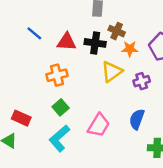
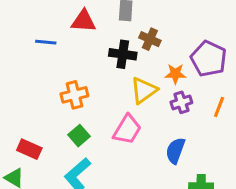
blue line: (34, 33) -> (46, 42), turned -35
red triangle: (67, 42) -> (84, 21), moved
orange star: (130, 49) -> (175, 74), moved
pink trapezoid: (99, 125) -> (127, 130), moved

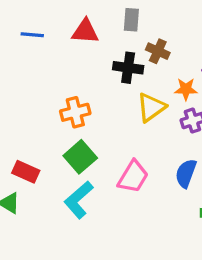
blue line: (46, 42) -> (32, 35), moved
pink trapezoid: (127, 130) -> (133, 177), moved
green square: (79, 136) -> (80, 157), size x1.4

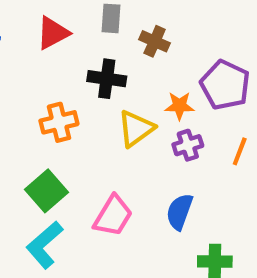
red triangle: (85, 31) -> (53, 33), turned -32
brown cross: (158, 51) -> (155, 41), moved
orange cross: (75, 112) -> (59, 122), moved

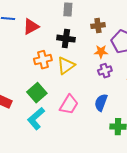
red triangle: (53, 33) -> (31, 27), moved
brown cross: (155, 41) -> (98, 26), moved, turned -32
yellow triangle: (136, 129) -> (66, 66), moved

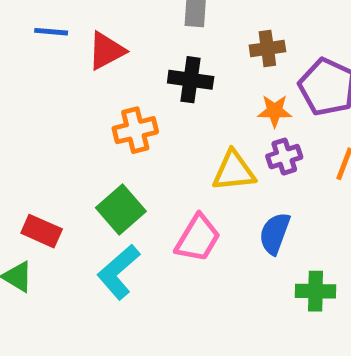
yellow triangle: (66, 66) -> (234, 171), moved, turned 30

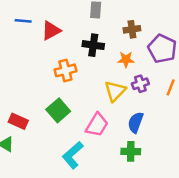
orange star: (275, 111) -> (126, 60), moved
yellow triangle: (234, 171) -> (115, 91), turned -40
cyan L-shape: (118, 272) -> (73, 155), moved
green cross: (315, 291) -> (131, 151), moved

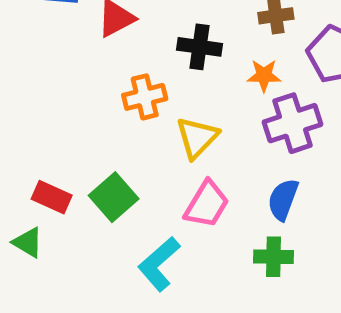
purple cross: (140, 84) -> (293, 123), size x1.6
yellow triangle: (115, 91) -> (197, 137), moved
green square: (58, 110) -> (114, 197), moved

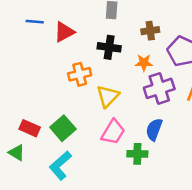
green cross: (273, 257) -> (137, 154), moved
cyan L-shape: (159, 264) -> (60, 165), moved

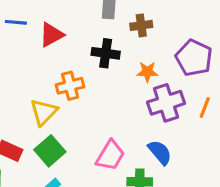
brown cross: (150, 31) -> (141, 25), moved
yellow triangle: (108, 96) -> (44, 112), moved
blue semicircle: (154, 129) -> (160, 152), turned 120

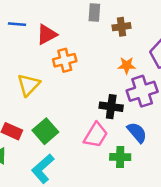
black cross: (106, 53) -> (111, 107), moved
orange cross: (70, 86) -> (65, 60), moved
yellow triangle: (44, 112) -> (29, 85), moved

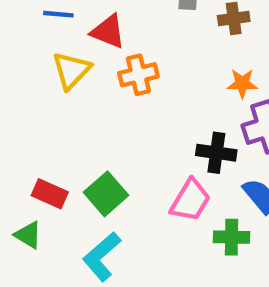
red triangle: (47, 34) -> (108, 32), turned 50
yellow triangle: (29, 85) -> (71, 70), moved

